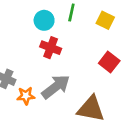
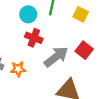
gray arrow: (56, 87) -> (56, 57), moved
orange star: (26, 96) -> (18, 69), moved

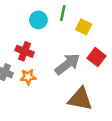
yellow square: (81, 14) -> (84, 27), moved
red cross: (34, 38) -> (25, 51), moved

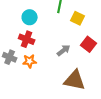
cyan circle: (38, 20) -> (30, 17), moved
gray arrow: (67, 64) -> (64, 50), size x0.6

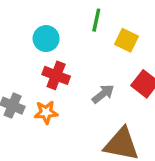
red cross: (27, 39) -> (56, 75), moved

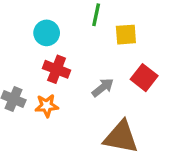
yellow square: (126, 40) -> (126, 35), turned -30

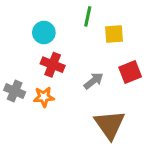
red square: (144, 78) -> (130, 72), turned 30
brown triangle: (121, 137) -> (110, 125), turned 44

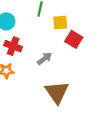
red square: (130, 72) -> (74, 39), moved, turned -36

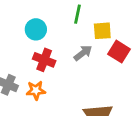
gray arrow: (45, 58) -> (83, 53), moved

